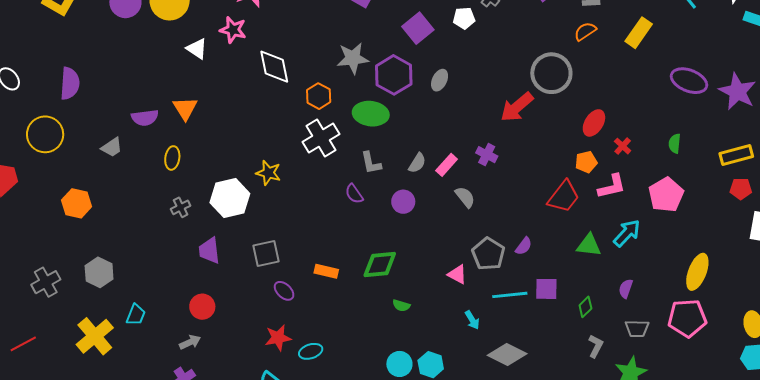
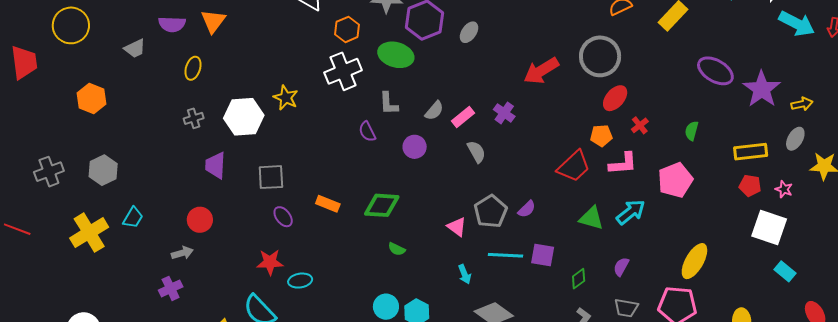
gray circle: (551, 73) -> (600, 56), moved
red line: (23, 344) -> (17, 229), turned 40

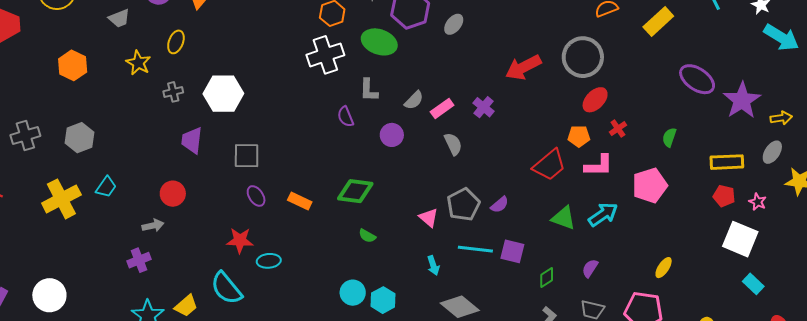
yellow star: (286, 98) -> (138, 63), moved
orange rectangle: (328, 204) -> (300, 201), moved
yellow ellipse: (694, 261) -> (664, 268), size x0.6

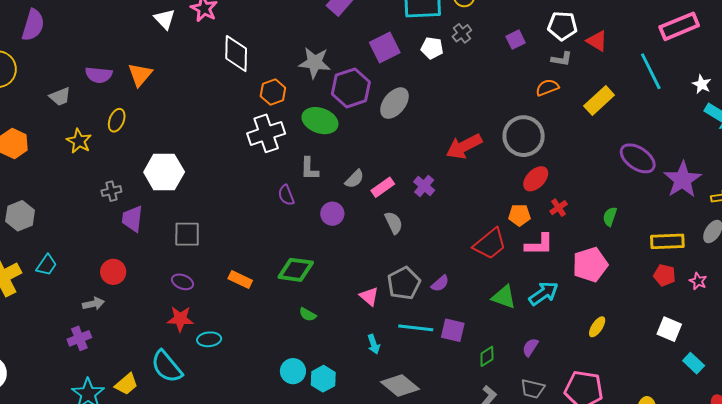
gray ellipse: (454, 24) -> (394, 103), size x1.5
gray cross: (173, 92) -> (111, 191), moved
purple ellipse: (256, 196) -> (183, 282), moved, turned -35
white square: (740, 239) -> (669, 329), moved, size x0.7
yellow ellipse: (664, 268) -> (597, 327), moved

